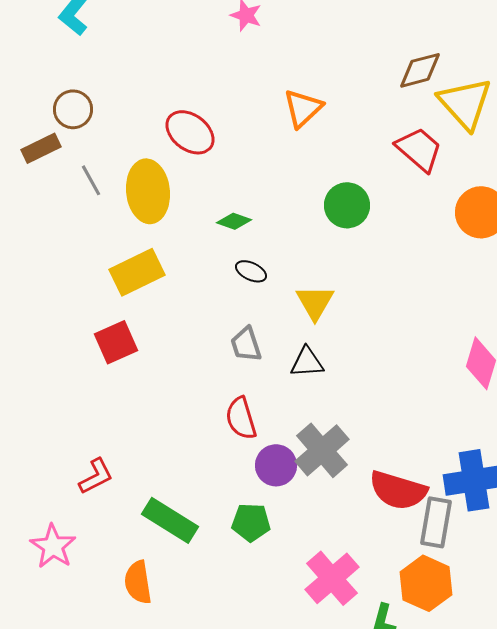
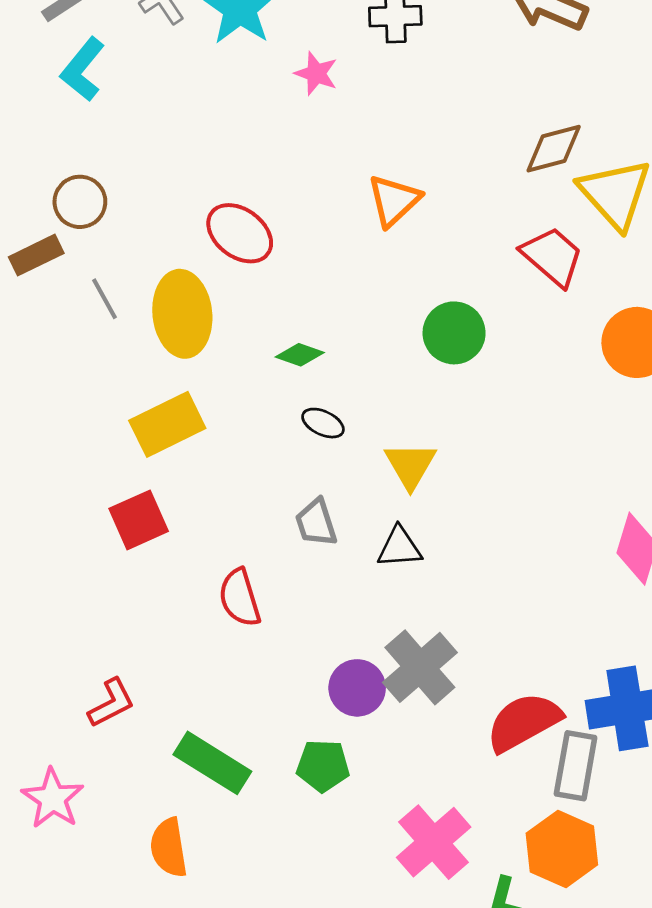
red semicircle: (241, 418) -> (240, 598), moved
red semicircle: (398, 490) -> (524, 722), turned 134

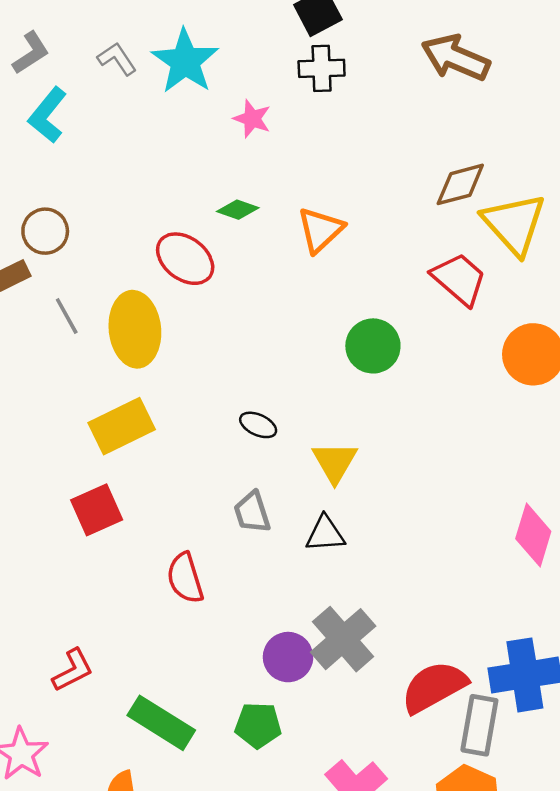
green diamond: (300, 355) -> (238, 210), moved

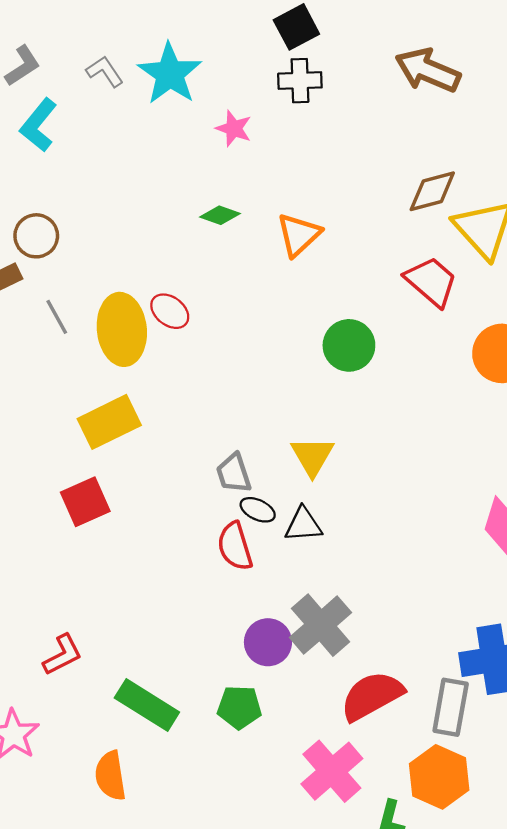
red ellipse: (185, 259) -> (170, 311), moved, size x0.7
black ellipse: (258, 425) -> (258, 510), moved
gray trapezoid: (252, 512) -> (234, 473), moved
red semicircle: (185, 578) -> (235, 546), moved
red semicircle: (434, 687) -> (372, 696), moved

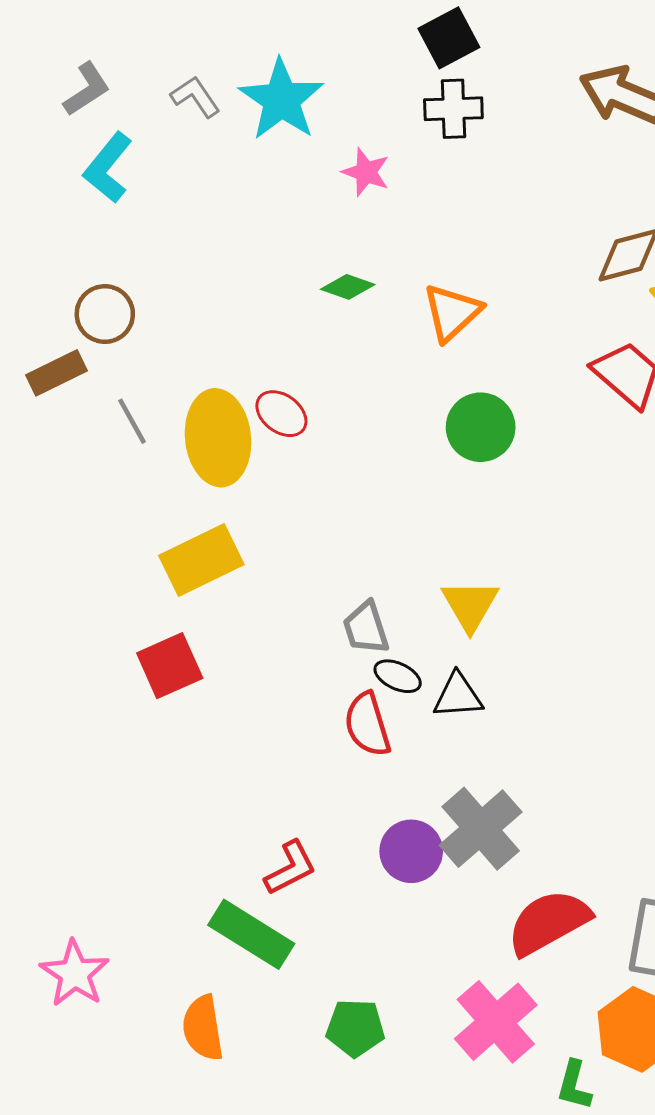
green circle: (349, 345) -> (481, 427), moved
red L-shape: (62, 655) -> (290, 868), moved
green pentagon: (239, 707) -> (355, 1028), moved

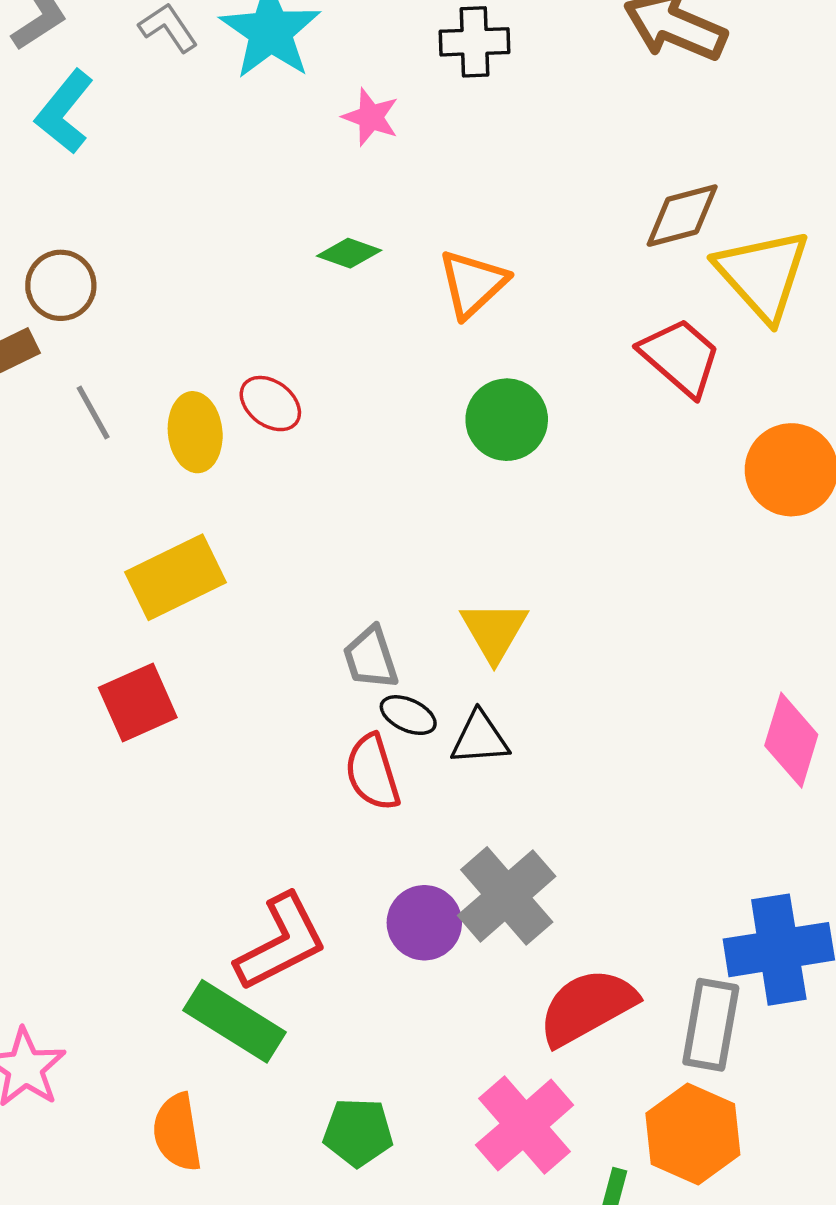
yellow ellipse: (218, 438) -> (195, 432), size x0.7
red L-shape: (290, 868) -> (281, 942), size x1.5

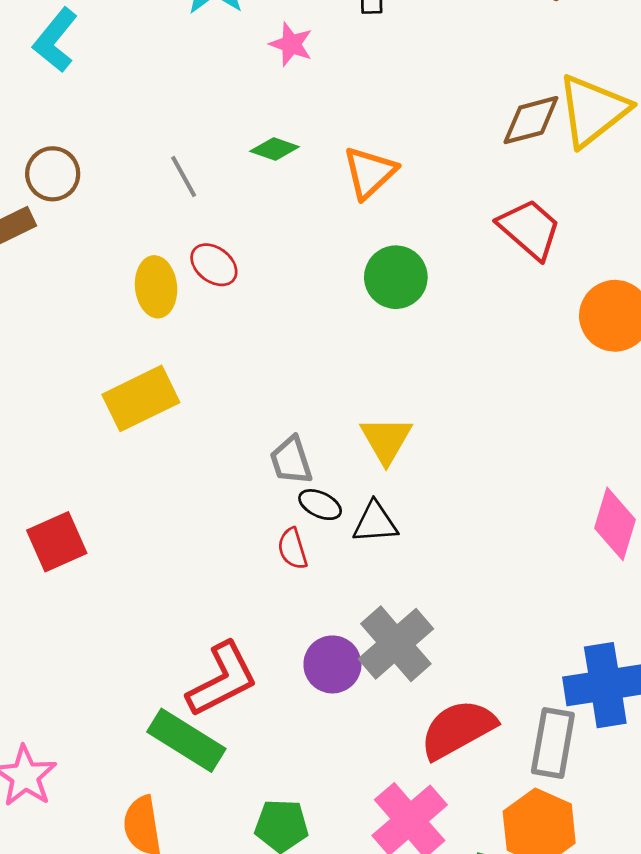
yellow triangle: (763, 275) -> (593, 110), moved, turned 34
gray line: (93, 412) -> (184, 177), moved
red square: (138, 703) -> (57, 542), moved
red semicircle: (372, 772) -> (292, 549), size x0.7

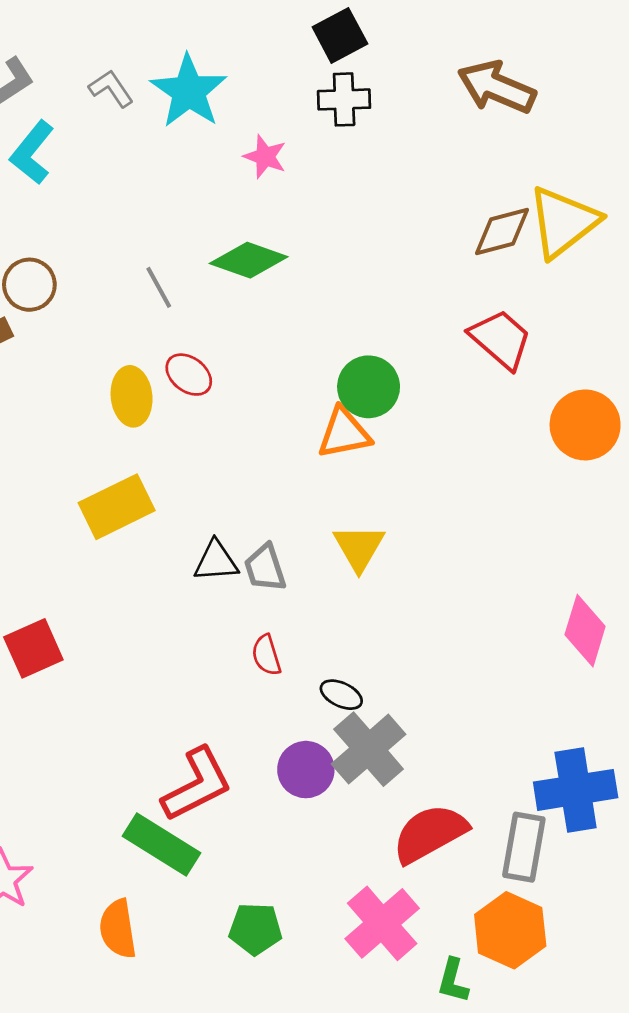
green diamond: (275, 149) -> (249, 260), size x1.6
orange triangle: (370, 172) -> (344, 433), moved, turned 32
black ellipse: (320, 505) -> (341, 695), moved
black triangle: (375, 522) -> (216, 561), moved

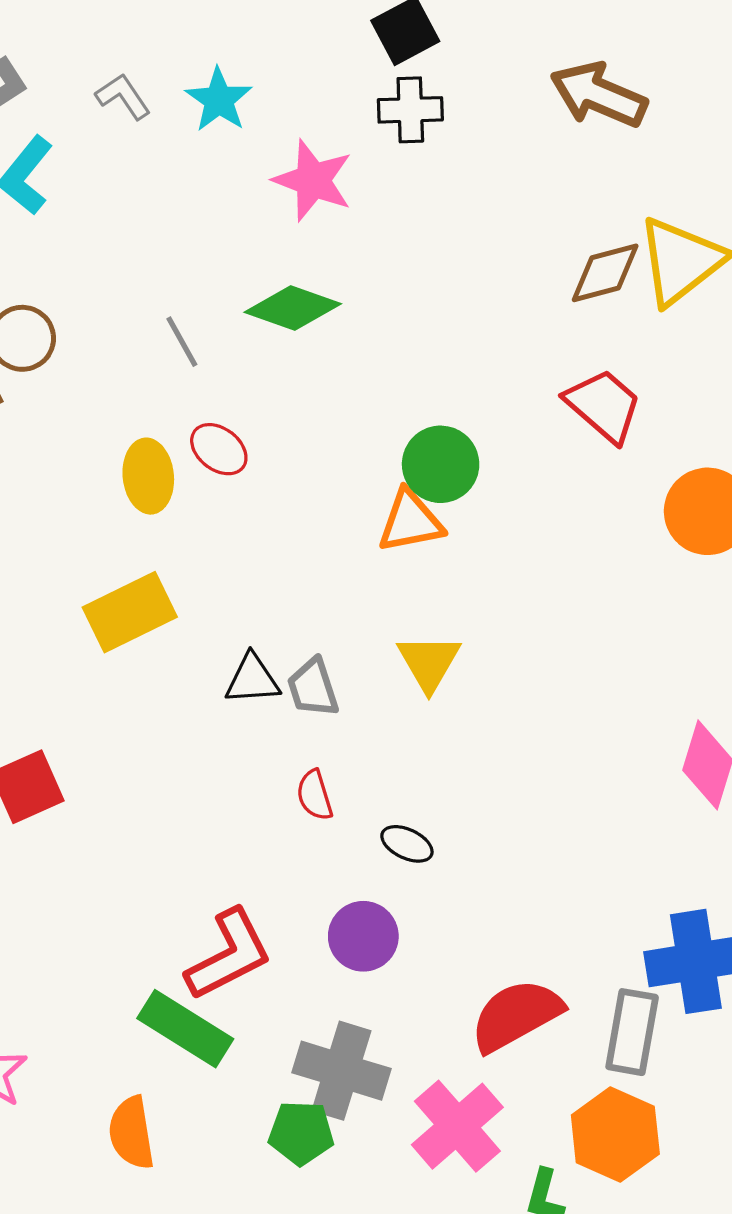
cyan star: (189, 91) -> (219, 100), size x0.7
pink star: (265, 157) -> (313, 180), size x1.5
gray cross: (369, 749) -> (341, 1071), moved, turned -32

